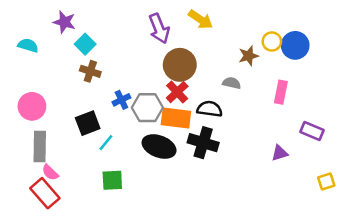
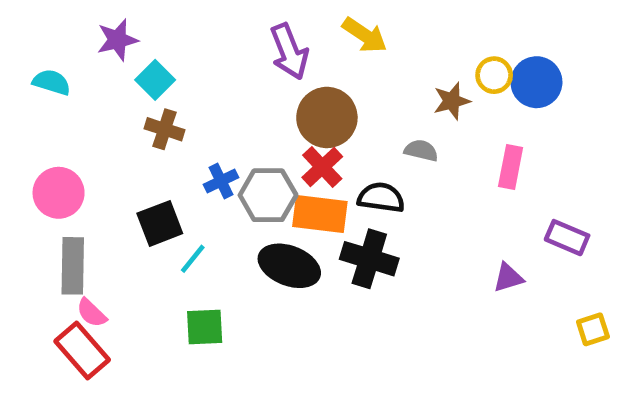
purple star: (64, 22) -> (117, 40), turned -30

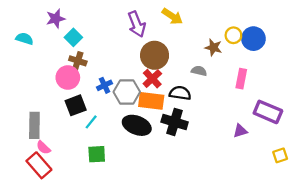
brown star: (452, 101) -> (213, 47), turned 30
pink circle: (59, 193) -> (68, 78), moved
purple rectangle: (567, 238) -> (268, 112), size x1.4

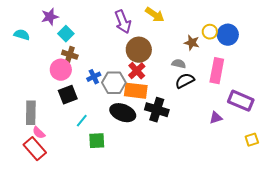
pink rectangle: (241, 79) -> (217, 71), size x1.4
black semicircle: (180, 93) -> (185, 81), moved, turned -36
cyan line: (91, 122) -> (82, 121), moved
green square: (97, 154) -> (97, 141), moved

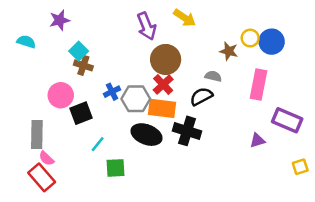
cyan square: (66, 34) -> (79, 51), moved
pink circle: (61, 70) -> (61, 95), moved
black semicircle: (185, 81) -> (201, 96), moved

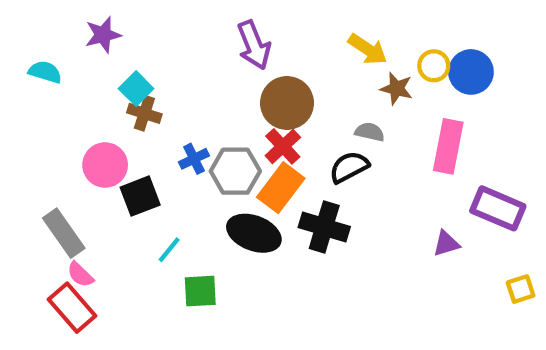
yellow arrow: (185, 18) -> (368, 49), moved
orange rectangle: (162, 108) -> (281, 188), turned -60
gray rectangle: (37, 135) -> (64, 233), turned -36

